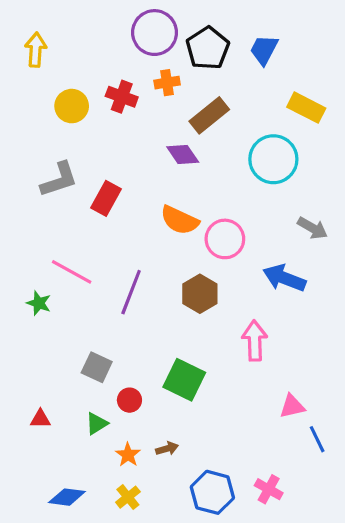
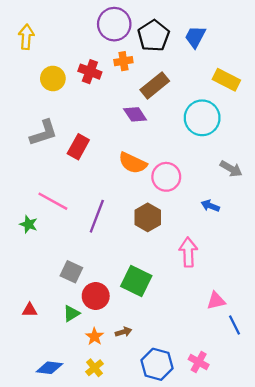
blue arrow: (284, 278) -> (210, 206), size x0.6
red circle: (129, 400) -> (96, 296), size x1.5

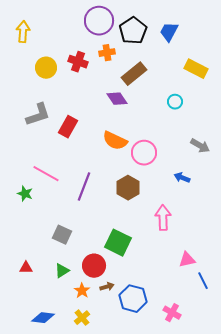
cyan circle: (202, 118) -> (175, 102), size x0.5
red circle: (96, 296) -> (94, 266), moved
blue hexagon: (157, 364) -> (133, 299), moved

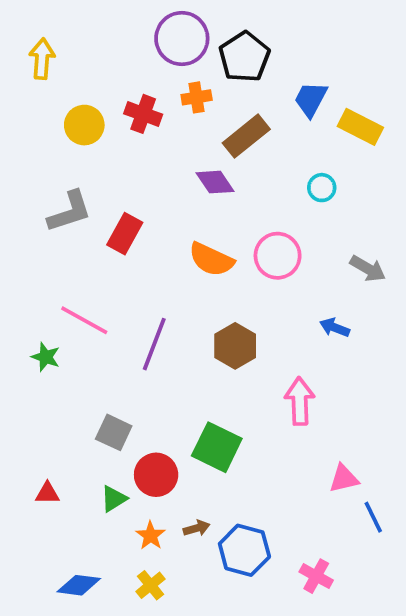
blue trapezoid: (169, 32) -> (311, 99), moved
pink circle: (144, 153) -> (278, 256), moved
red circle: (94, 266) -> (156, 475), moved

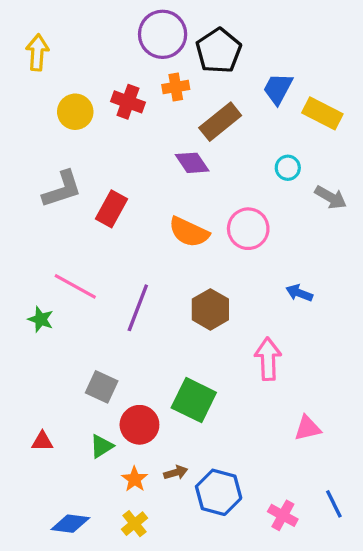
gray arrow: (368, 269) -> (331, 197), moved
blue line: (373, 517) -> (334, 504), moved

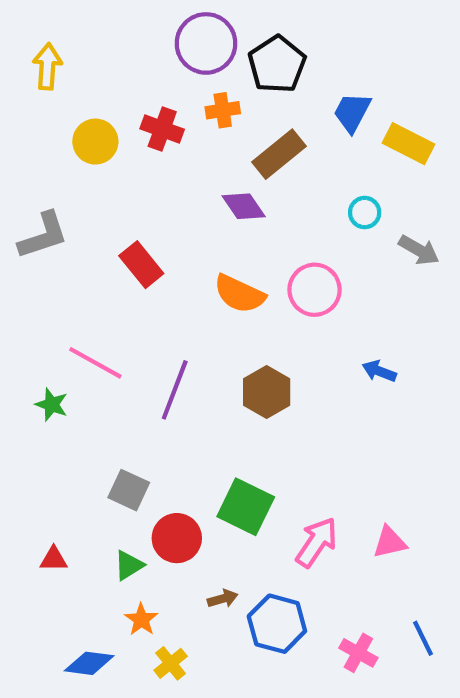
gray L-shape: (62, 189) -> (43, 235), moved
red rectangle: (111, 209) -> (141, 265), turned -68
pink arrow: (268, 359) -> (317, 542), moved, turned 36
orange star: (135, 479) -> (141, 619), moved

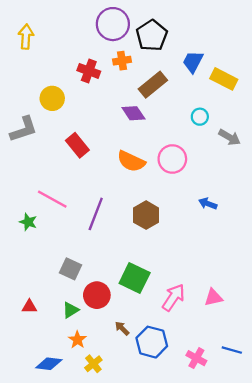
yellow circle: (95, 142) -> (52, 98), moved
brown arrow: (223, 599) -> (122, 328), turned -119
blue line: (423, 638) -> (232, 350), turned -48

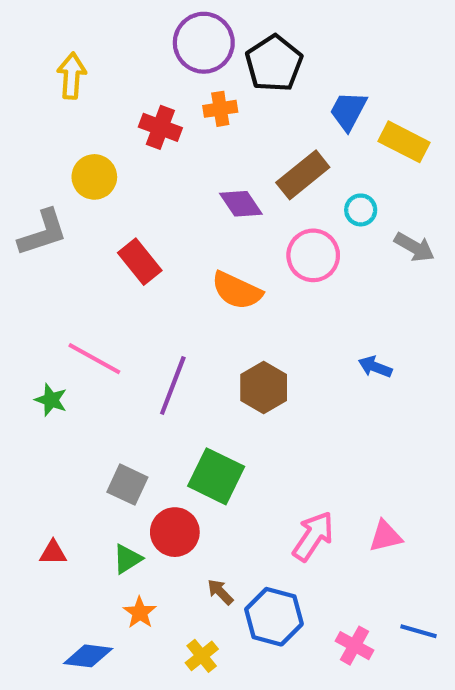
yellow arrow: (26, 37) -> (72, 76), moved
brown rectangle: (153, 85) -> (303, 175), moved
pink circle: (172, 159) -> (313, 255), moved
green square: (135, 278) -> (216, 476), moved
yellow cross: (93, 364) -> (202, 656), moved

